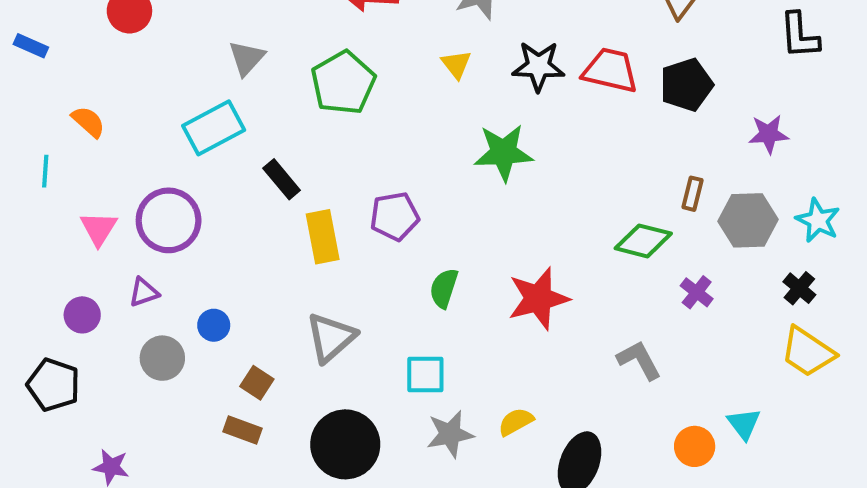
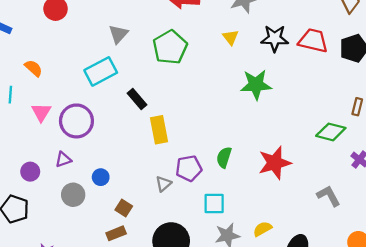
purple pentagon: (395, 216) -> (189, 168), moved
pink triangle: (99, 229) -> (41, 112), moved
gray triangle: (331, 338) -> (163, 184), size x0.6
brown rectangle: (242, 430) -> (116, 233), turned -42

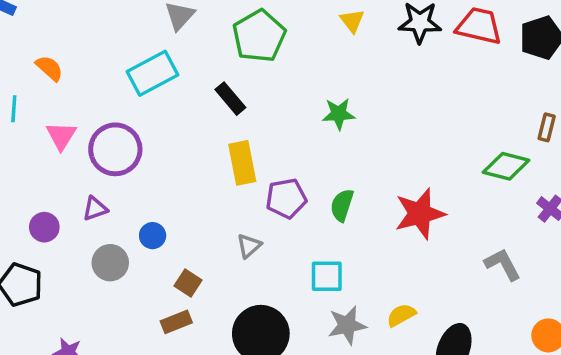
green star: (256, 85) -> (339, 114), moved, size x0.7
black rectangle: (137, 99) -> (230, 99), moved
purple pentagon: (189, 168) -> (286, 198), moved

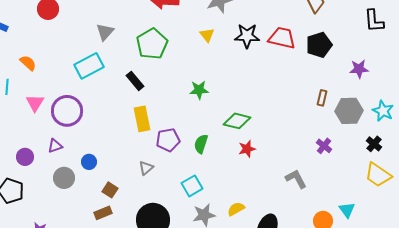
green diamond: (506, 166) -> (237, 121), moved
red star: (420, 214) -> (247, 149), size x0.6
cyan square: (327, 276) -> (192, 186), turned -30

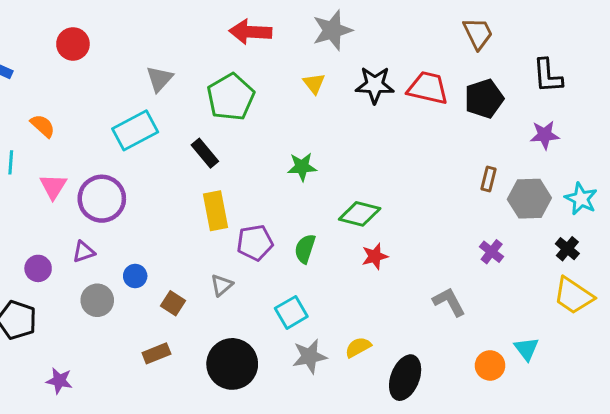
black L-shape: (374, 21) -> (548, 76), moved
brown square: (110, 190) -> (173, 303), moved

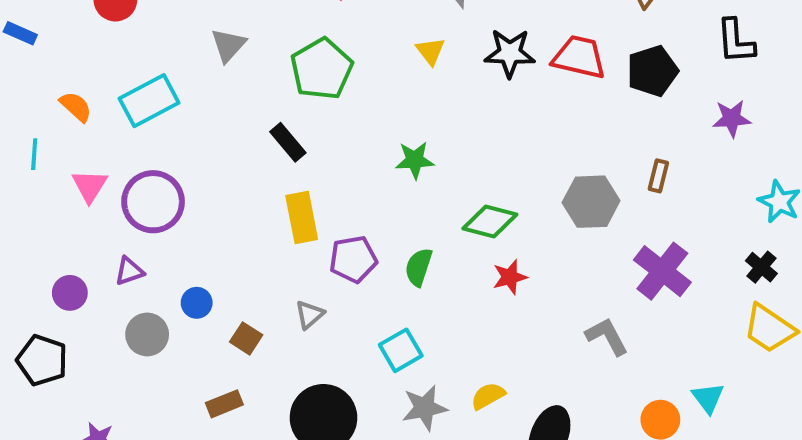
cyan rectangle: (135, 130) -> (149, 101), moved
gray hexagon: (529, 199) -> (591, 202), moved
purple cross: (492, 252) -> (662, 271), size x1.8

